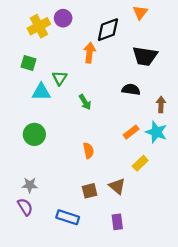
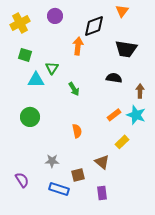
yellow cross: (39, 26) -> (20, 23), moved
gray star: (30, 185) -> (52, 161), moved
brown square: (90, 191) -> (78, 175), moved

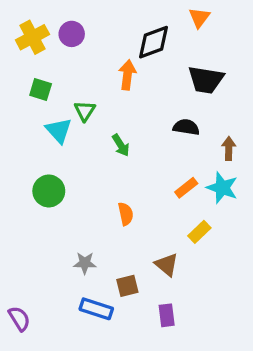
purple circle: (55, 16) -> (72, 34), moved
cyan triangle: (36, 80) -> (59, 130), turned 48
purple semicircle: (22, 180) -> (19, 319), moved

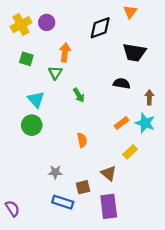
orange arrow: (127, 75) -> (65, 52), moved
cyan triangle: (59, 130) -> (36, 99), moved
purple rectangle: (167, 315) -> (109, 206), size x1.6

